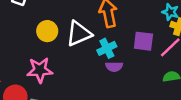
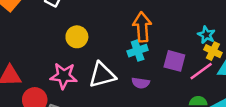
white triangle: (79, 34) -> (102, 75), moved
cyan cross: (107, 48) -> (138, 51), moved

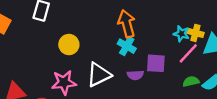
cyan star: (206, 35) -> (181, 34), moved
cyan cross: (138, 51) -> (127, 46), turned -30
purple square: (174, 61) -> (156, 63), moved

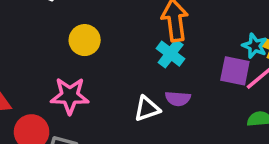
purple square: (156, 63) -> (235, 71), moved
white triangle: (99, 75) -> (147, 109), moved, size x0.7

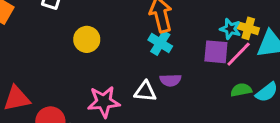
pink star: (70, 96) -> (104, 102), moved
white triangle: (147, 109) -> (145, 91), turned 30

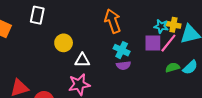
cyan cross: (160, 43) -> (122, 50), moved
white triangle: (145, 91) -> (82, 60), moved

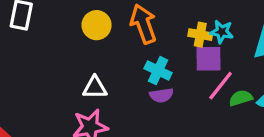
yellow cross: (173, 25) -> (200, 35), moved
yellow circle: (64, 43) -> (97, 25), moved
pink line: (168, 43) -> (221, 86), moved

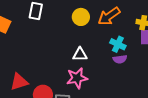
orange arrow: (143, 24) -> (109, 16), turned -105

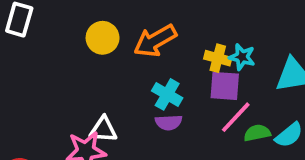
white triangle: (80, 54) -> (103, 129), moved

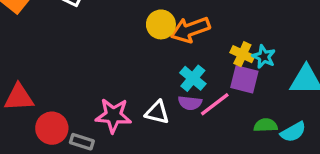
yellow circle: (103, 38) -> (161, 24), moved
pink line: (236, 117) -> (215, 104), moved
white triangle: (103, 129) -> (157, 112), moved

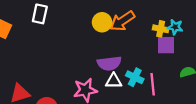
cyan cross: (193, 78) -> (135, 77), moved
purple semicircle: (190, 103) -> (109, 63), moved, size x1.5
pink line: (215, 104) -> (153, 84), moved, turned -45

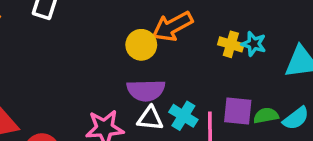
yellow circle: (102, 22) -> (141, 45), moved
purple square: (166, 45) -> (238, 111), moved

